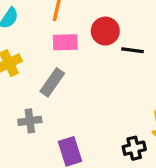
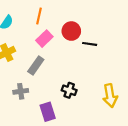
pink rectangle: (65, 42) -> (44, 39), turned -42
black cross: (134, 148) -> (69, 90), moved, turned 32

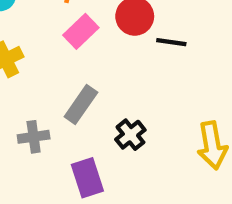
gray rectangle: (36, 65) -> (81, 105), moved
black cross: (69, 90) -> (130, 135), turned 32

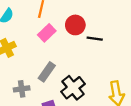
black cross: (130, 135) -> (73, 88), size x1.5

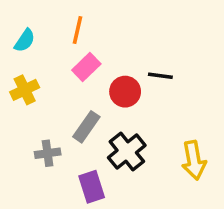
red circle: (75, 25) -> (125, 92), moved

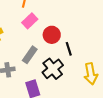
black line: (160, 76) -> (69, 49), moved, turned 64

